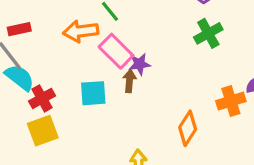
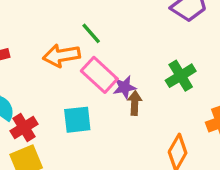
green cross: (208, 33) -> (181, 76), moved
brown arrow: (129, 81) -> (135, 103), moved

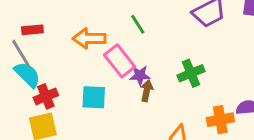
green line: (91, 33) -> (138, 24), moved

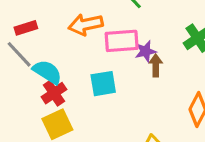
pink rectangle: (120, 61) -> (122, 41), turned -44
cyan semicircle: (27, 75) -> (47, 72), moved

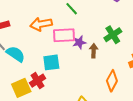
brown arrow: (156, 66) -> (94, 51), moved
red cross: (54, 93) -> (38, 81), moved

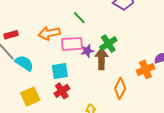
green cross: (113, 35) -> (108, 44), moved
brown arrow: (94, 51) -> (101, 59), size x1.5
red cross: (38, 81) -> (62, 91), moved

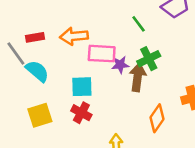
green line: (79, 18) -> (139, 24), moved
red rectangle: (11, 35) -> (35, 37), moved
red cross: (62, 91) -> (81, 113), turned -35

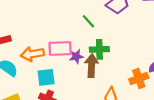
orange arrow: (74, 36) -> (32, 54), moved
green cross: (149, 59) -> (99, 49), turned 30

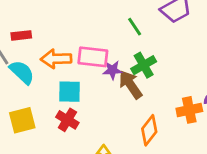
green cross: (99, 49) -> (144, 65), turned -36
brown arrow: (91, 66) -> (130, 85), turned -45

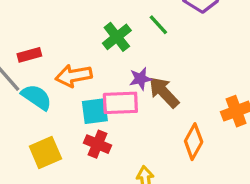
pink rectangle: (93, 57) -> (120, 103), moved
green cross: (144, 65) -> (117, 37), moved

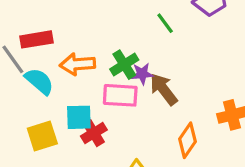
green cross: (117, 37) -> (124, 65), moved
red rectangle: (29, 55) -> (37, 39), size x1.4
cyan square: (95, 111) -> (79, 117), moved
red cross: (97, 144) -> (94, 133), turned 30

